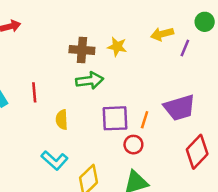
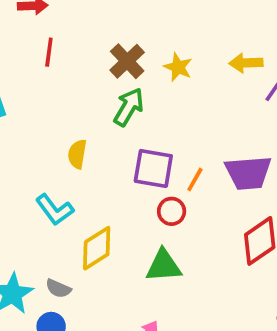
brown cross: (82, 50) -> (127, 61), turned 30
green arrow: (90, 81) -> (129, 107), turned -64
red line: (34, 92) -> (49, 52), moved

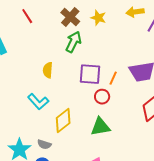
red line: (49, 52) -> (27, 16), turned -35

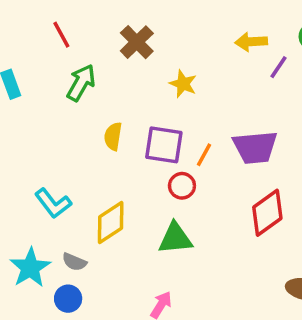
yellow star: (98, 18) -> (183, 84), moved
green arrow: (73, 42) -> (81, 83), moved
yellow semicircle: (48, 70) -> (113, 136), moved
cyan L-shape: (38, 102) -> (53, 203), moved

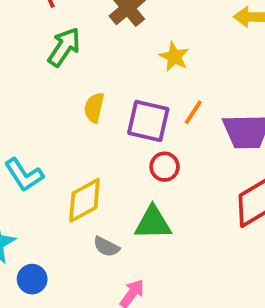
orange line: (204, 155) -> (193, 112), moved
gray semicircle: (74, 262) -> (106, 247), moved

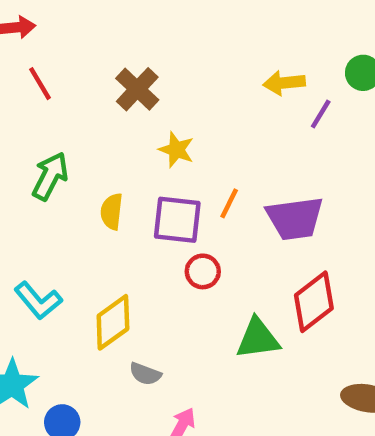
green arrow: (64, 47) -> (50, 176), moved
yellow star: (174, 57) -> (176, 150), moved
green triangle: (153, 223) -> (258, 339), moved

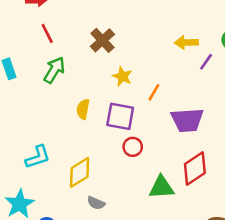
green arrow: (50, 176) -> (54, 70), moved
orange line: (229, 203) -> (154, 92), moved
cyan L-shape: (38, 301) -> (38, 157), turned -72

